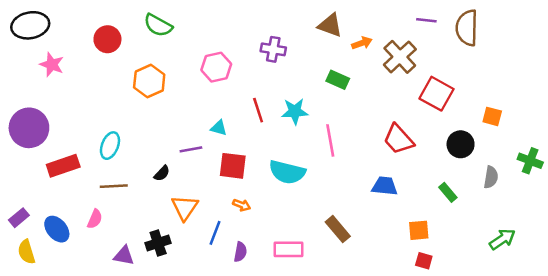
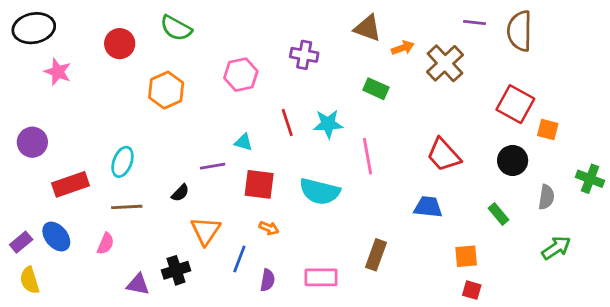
red square: (437, 94) -> (515, 104), moved
purple circle: (29, 128) -> (32, 142), size x0.7
blue ellipse: (57, 229) -> (56, 237), moved
brown rectangle: (338, 229) -> (376, 255), turned 60
green arrow: (502, 239) -> (556, 248), moved

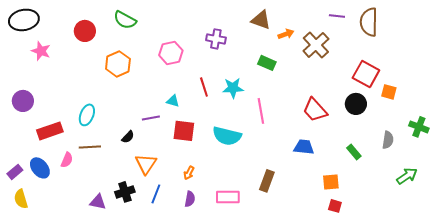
black circle: (513, 160) -> (356, 104), moved
orange arrow: (269, 228) -> (189, 173), moved, turned 96
pink semicircle: (106, 244) -> (67, 160), moved
green arrow: (556, 248) -> (407, 176), moved
blue line: (239, 259) -> (156, 194), moved

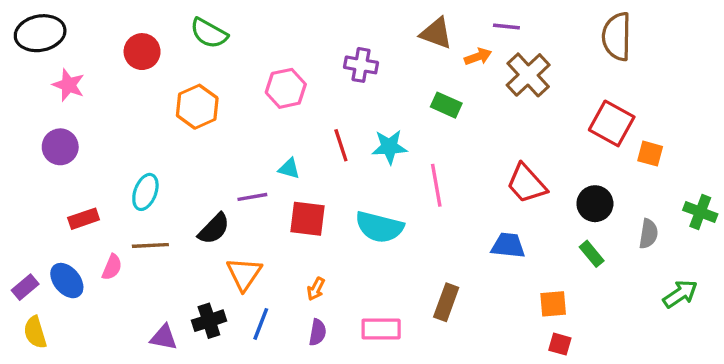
purple line: (337, 16) -> (506, 27), moved
purple circle: (23, 101) -> (60, 147), moved
black circle: (356, 104) -> (595, 204), moved
red rectangle: (50, 131) -> (84, 219), size x0.7
black semicircle: (128, 137) -> (214, 229), size x1.5

